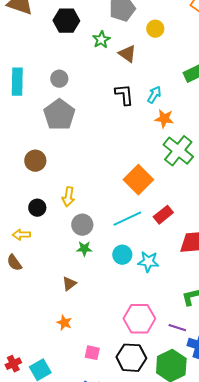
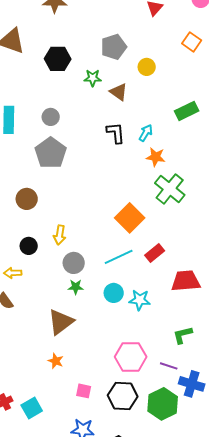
green star: (101, 40) -> (93, 78), turned 30
brown triangle: (69, 284) -> (61, 322), size x1.8

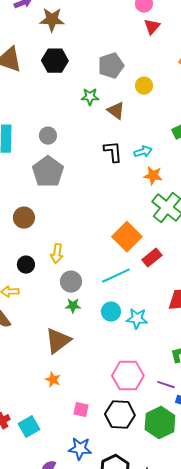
black hexagon: (58, 59) -> (55, 61), moved
cyan arrow: (146, 133) -> (143, 152), turned 42
red rectangle: (155, 253) -> (152, 258), moved

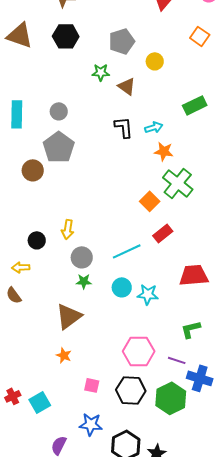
brown circle: (24, 218) -> (33, 170), moved
orange square: (127, 237) -> (150, 201), moved, size x0.7

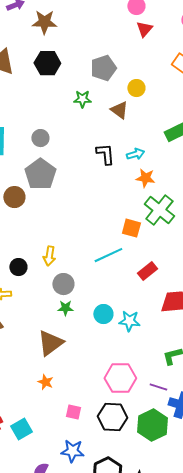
brown triangle: (127, 86) -> (119, 110), moved
orange square: (150, 201) -> (131, 228), turned -30
red rectangle: (163, 233) -> (147, 271), moved
cyan line: (127, 251) -> (108, 255), moved

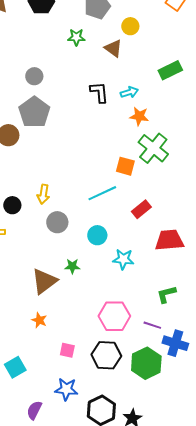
green star: (65, 308) -> (72, 266), moved
cyan circle: (103, 314) -> (97, 235), moved

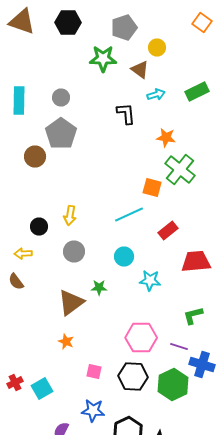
green star: (76, 37) -> (103, 58), size x1.5
cyan arrow: (129, 92) -> (156, 94), moved
gray circle: (57, 222) -> (74, 252), moved

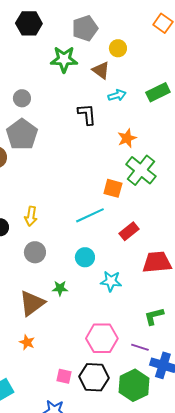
orange star: (166, 138) -> (127, 138), turned -30
pink square: (94, 372) -> (64, 376), moved

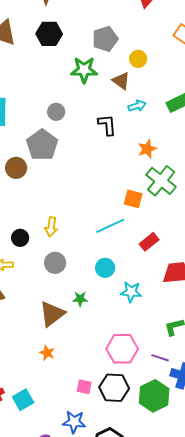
gray circle: (22, 98) -> (56, 112), moved

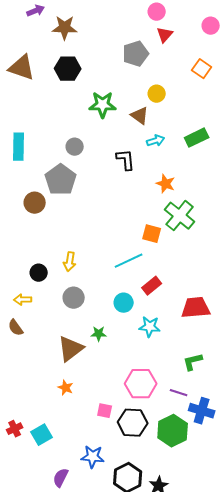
gray pentagon: (105, 39) -> (136, 54), moved
orange star: (147, 149) -> (166, 184), turned -30
red rectangle: (149, 242) -> (152, 286), moved
pink square: (84, 387) -> (105, 411), moved

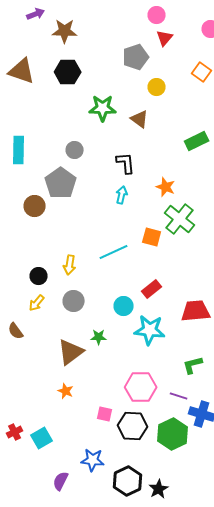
yellow circle: (157, 94) -> (157, 87), moved
cyan arrow: (156, 141) -> (122, 195), moved, turned -60
cyan line: (129, 261) -> (114, 252), moved
yellow arrow: (23, 300) -> (37, 303), moved, turned -48
cyan star: (150, 327) -> (150, 330), size x1.4

